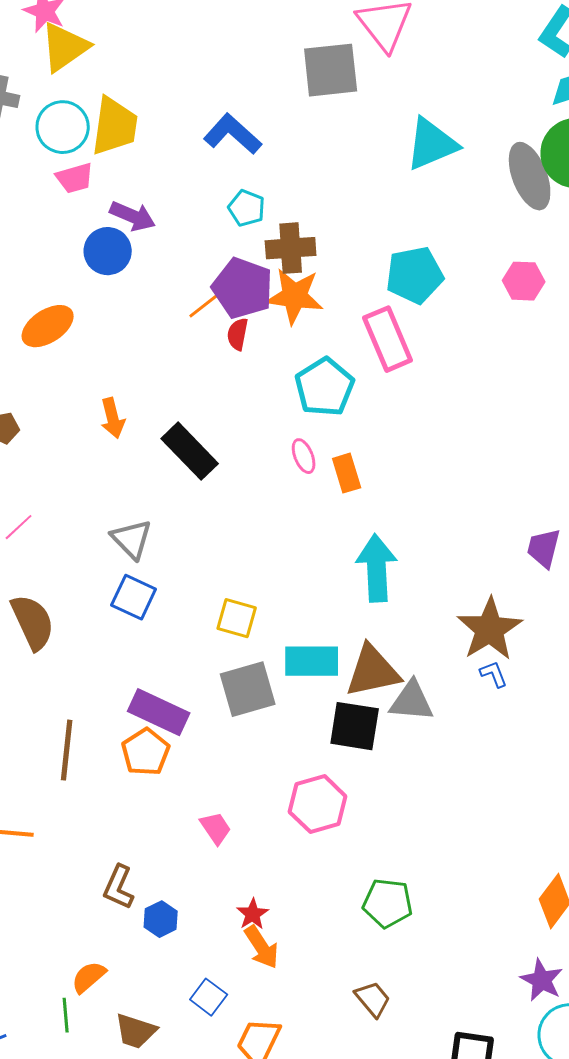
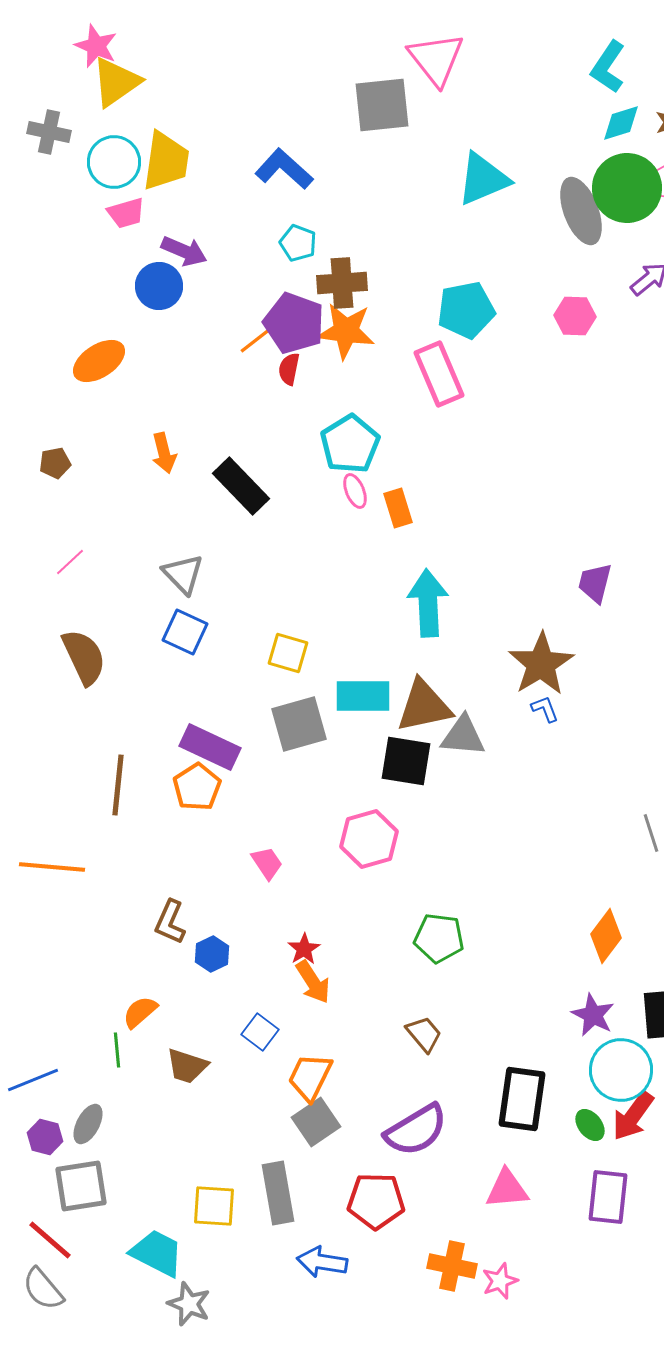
cyan pentagon: (325, 387) -> (350, 444), moved

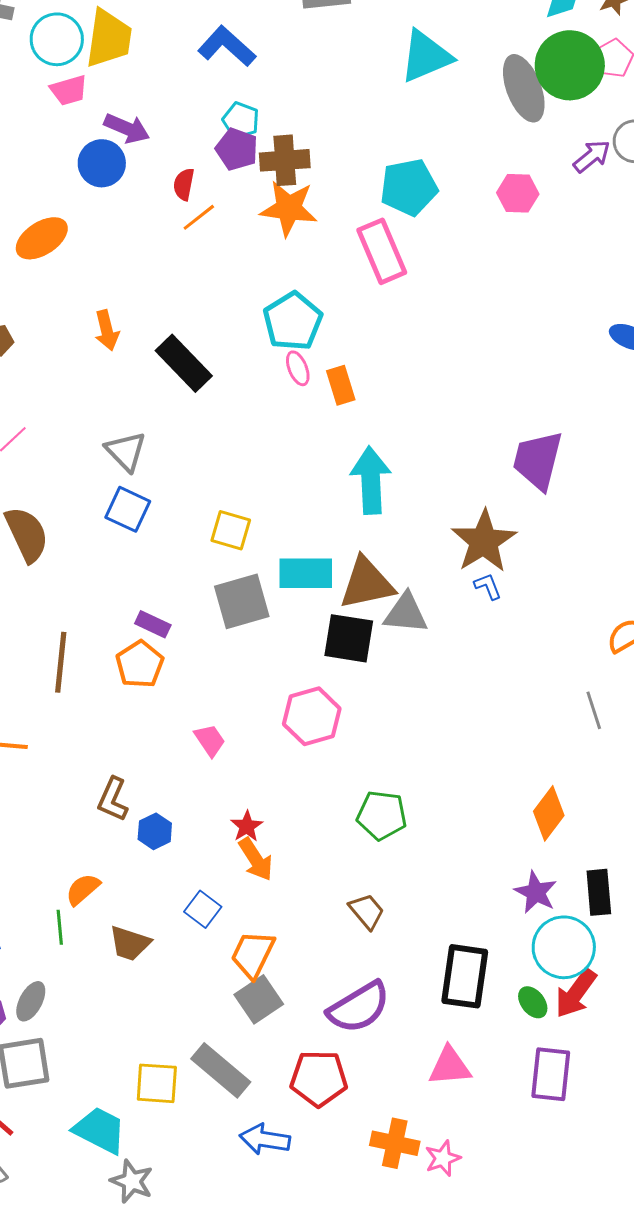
purple pentagon: (294, 323) -> (237, 149), moved, size x0.7
red semicircle: (289, 369) -> (184, 184), moved
purple trapezoid: (595, 583) -> (538, 460), size x1.5
purple rectangle: (210, 747) -> (153, 624), size x0.6
gray rectangle: (278, 1193) -> (221, 1070), turned -40

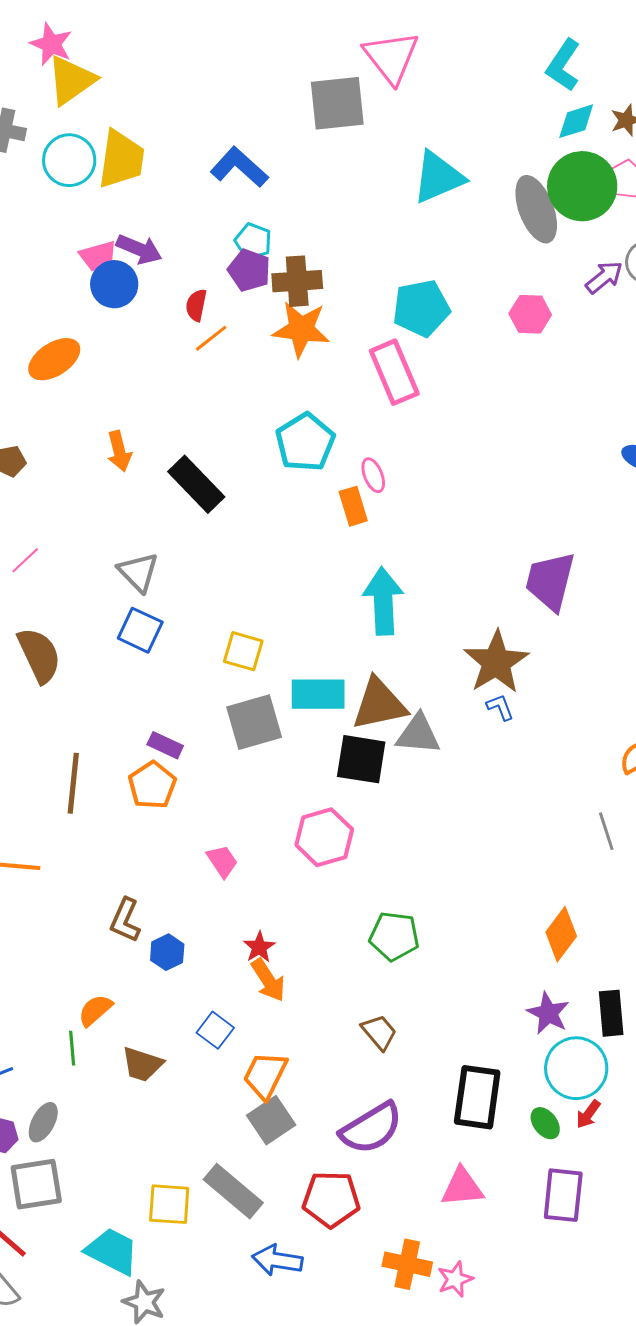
pink trapezoid: (69, 90) -> (98, 256), moved
pink ellipse: (298, 368) -> (373, 475), moved
red arrow: (576, 993) -> (588, 1114), size x0.6

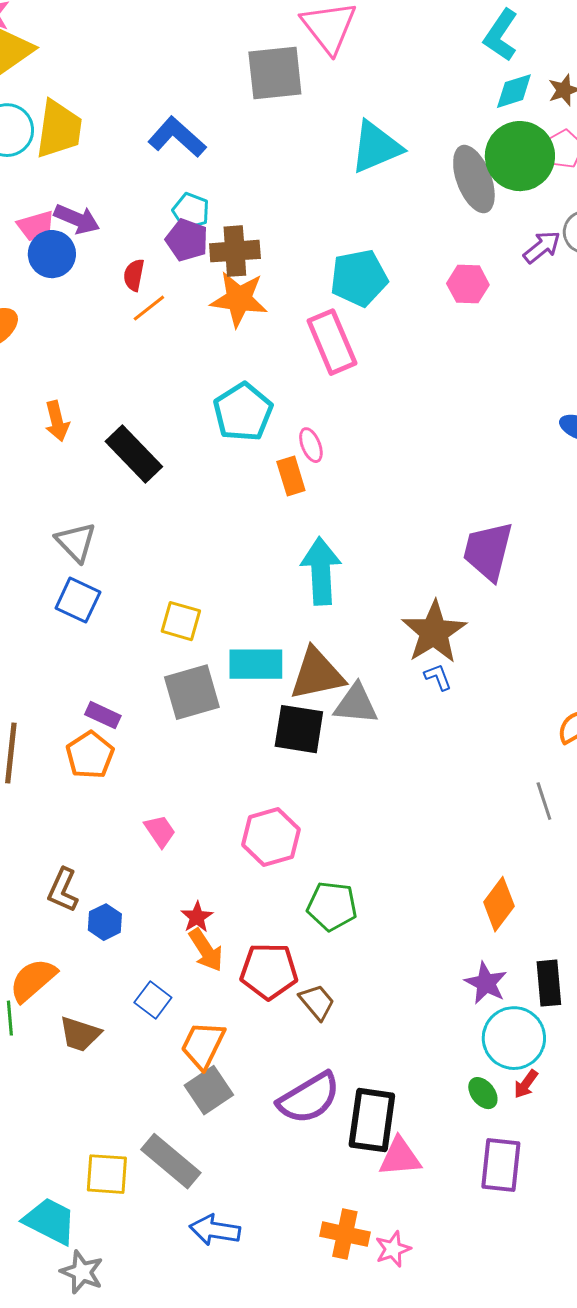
pink hexagon: (324, 837) -> (271, 837), moved
orange semicircle: (95, 1010) -> (33, 980), size x1.4
black rectangle: (477, 1097) -> (372, 1120), moved
red pentagon: (331, 1199) -> (269, 971), moved

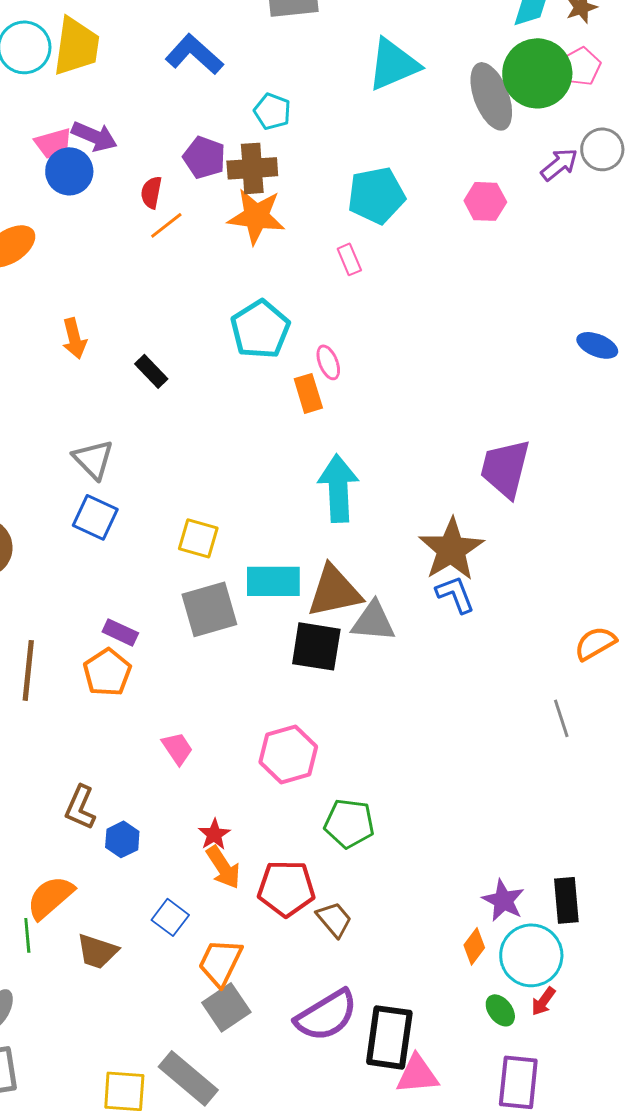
cyan pentagon: (191, 211) -> (272, 111), moved
pink rectangle: (332, 342) -> (349, 259), size x0.5
black rectangle: (134, 454) -> (151, 371), size x0.6
blue L-shape: (438, 677) -> (455, 594), size x1.4
orange diamond: (499, 904) -> (474, 946), moved, size x0.7

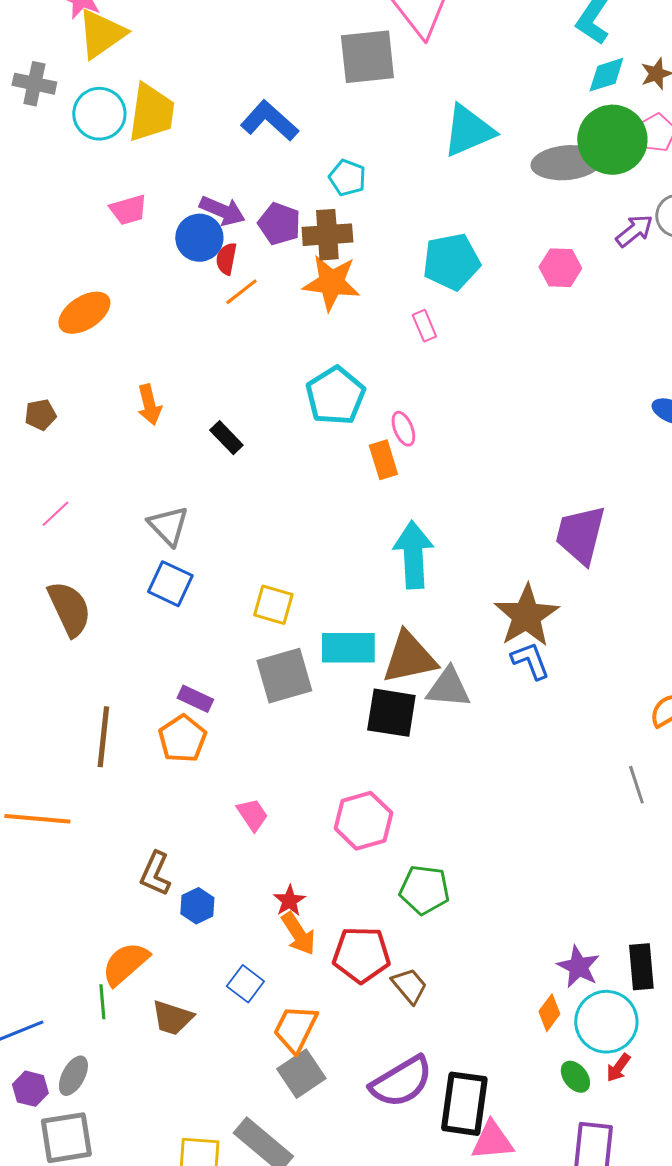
gray ellipse: (491, 96) -> (566, 163), turned -74
purple arrow: (94, 136) -> (222, 211), moved
blue circle: (69, 171) -> (199, 238), moved

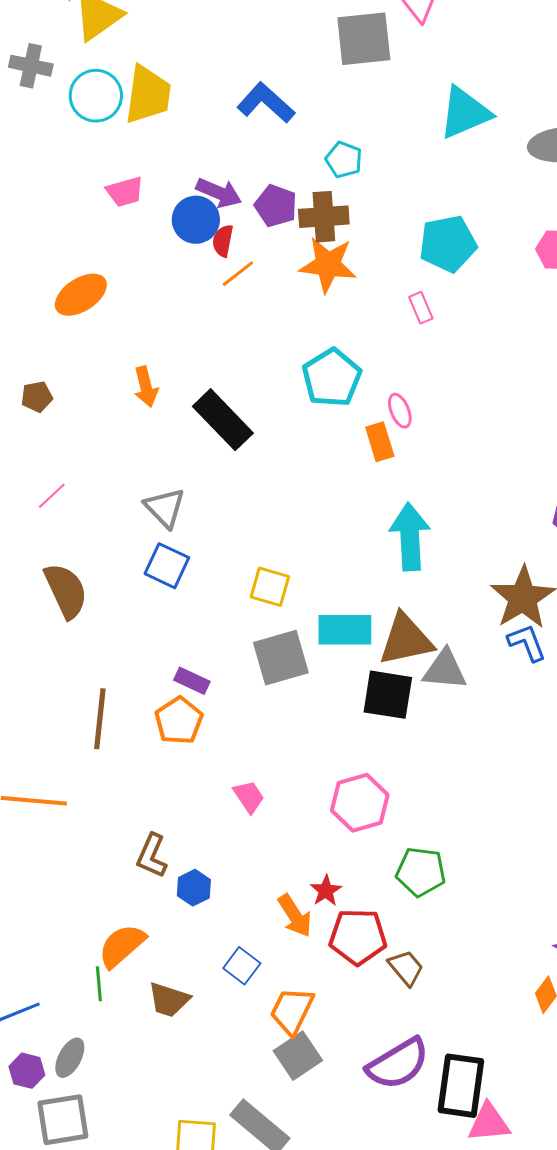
black rectangle: (226, 438) -> (223, 420), size x1.8
red star: (289, 901) -> (326, 891), moved

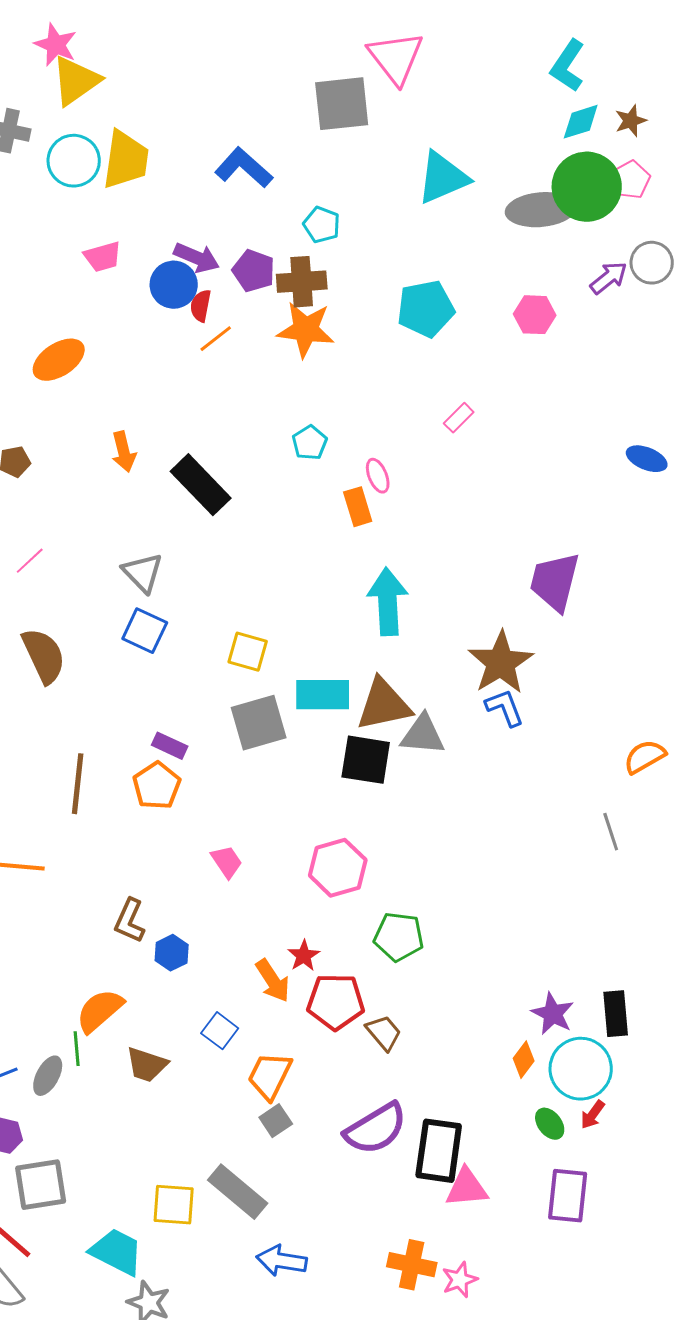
pink rectangle: (421, 308) -> (459, 418), moved, turned 68
cyan pentagon: (332, 378) -> (310, 443), size x0.6
gray square: (298, 1056) -> (276, 1121), size x0.7
gray ellipse: (70, 1058) -> (48, 1076), moved

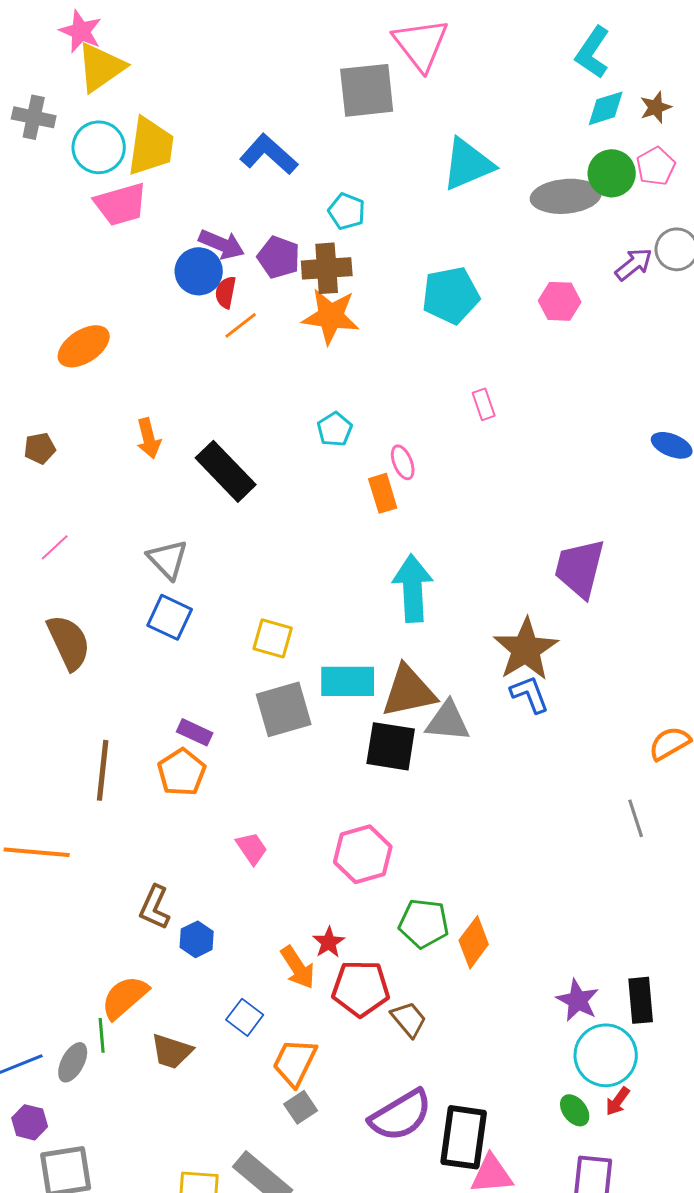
green circle: (587, 187) -> (612, 173), size x0.7
pink trapezoid: (103, 257) -> (121, 204), moved, size x1.4
pink rectangle: (459, 418) -> (484, 404), turned -64
orange diamond: (524, 1060) -> (474, 942), moved, size x1.4

